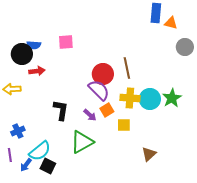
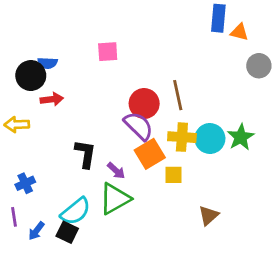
pink square: (66, 42) -> (108, 52), moved
orange square: (107, 110) -> (150, 154), size x1.5
purple arrow: (90, 115) -> (116, 171), moved
cyan semicircle: (40, 151) -> (76, 211), moved

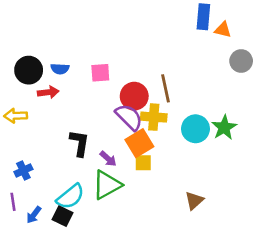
pink square: (108, 52) -> (100, 73), moved
blue semicircle: (48, 63) -> (60, 69), moved
yellow cross: (182, 137) -> (154, 117), moved
yellow square: (174, 175) -> (143, 163), moved

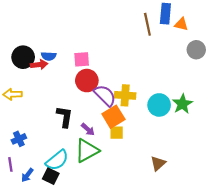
brown line: (165, 88) -> (147, 24), moved
red arrow: (48, 92) -> (39, 65), moved
red circle: (134, 96) -> (87, 81), moved

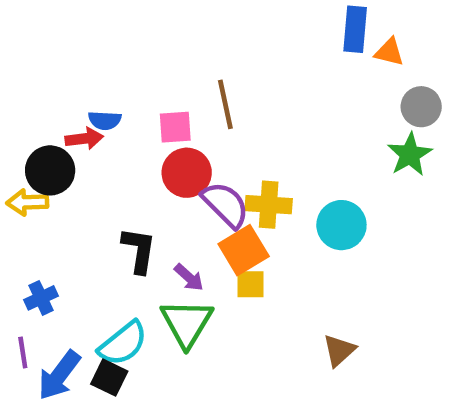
brown line: (147, 24) -> (225, 104), moved
black circle: (23, 57) -> (50, 170), moved
green star: (182, 104) -> (410, 155), moved
green triangle: (87, 151) -> (187, 323), turned -30
blue arrow: (27, 175) -> (59, 375), size x1.6

